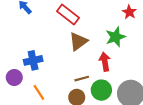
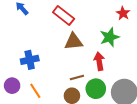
brown triangle: (78, 41) -> (74, 42), turned 30
purple circle: (14, 77) -> (12, 86), moved

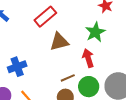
red rectangle: (64, 16) -> (45, 17), turned -70

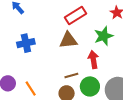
red rectangle: (45, 17) -> (75, 16), moved
blue cross: (17, 67) -> (26, 43), moved

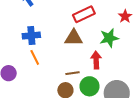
orange line: (31, 89) -> (35, 57), moved

